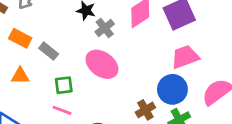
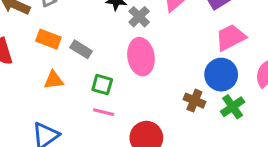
pink ellipse: (102, 64) -> (141, 57), turned 52
green square: (64, 85) -> (102, 85), turned 30
brown cross: (145, 110) -> (194, 101), turned -30

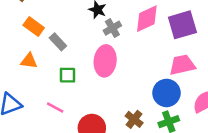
green square: (102, 85) -> (68, 75), turned -30
brown cross: (194, 101) -> (134, 119), moved
pink line: (104, 112) -> (55, 107), moved

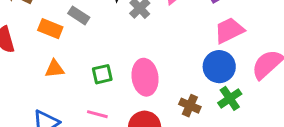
gray rectangle: (58, 42) -> (79, 15), moved
pink ellipse: (105, 61) -> (145, 77), moved

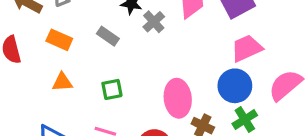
gray rectangle: (79, 15) -> (108, 36), moved
pink ellipse: (145, 77) -> (178, 98), moved

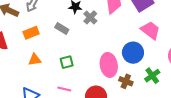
orange rectangle: (59, 40) -> (31, 33), turned -42
pink trapezoid: (247, 48) -> (150, 30), turned 65
blue circle: (235, 86) -> (133, 53), moved

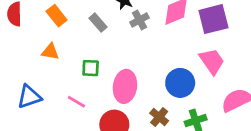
orange rectangle: (31, 33) -> (57, 16), turned 56
pink ellipse: (109, 65) -> (125, 86), moved

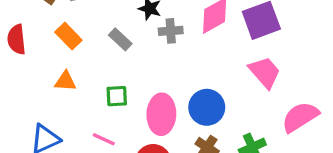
gray cross: (139, 20) -> (171, 31), turned 30
blue circle: (180, 83) -> (207, 107), moved

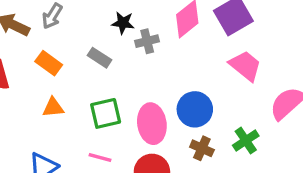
green square: (117, 96) -> (106, 113), size x1.4

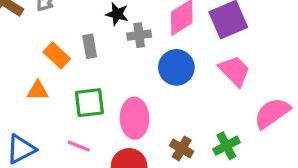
gray rectangle: (100, 58) -> (90, 46), turned 40
orange rectangle: (49, 63) -> (57, 55), moved
blue circle: (195, 109) -> (176, 67), moved

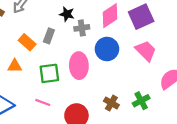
gray rectangle: (90, 46) -> (49, 36), turned 32
pink ellipse: (135, 118) -> (79, 66), moved

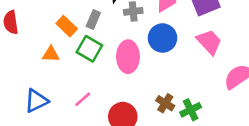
green square: (49, 73) -> (89, 49), moved, turned 35
green cross: (141, 101) -> (191, 110), moved
pink line: (43, 102) -> (83, 99), turned -64

